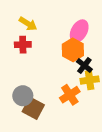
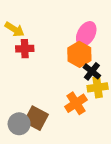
yellow arrow: (28, 24) -> (15, 29), moved
gray circle: (23, 96) -> (19, 124), moved

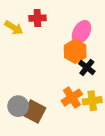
red cross: (25, 49) -> (37, 18), moved
yellow cross: (98, 87) -> (92, 101), moved
gray circle: (19, 124) -> (18, 106), moved

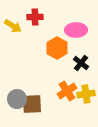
pink ellipse: (82, 32) -> (76, 30), turned 60
orange hexagon: (75, 51) -> (57, 48), moved
brown square: (34, 112) -> (32, 104), turned -30

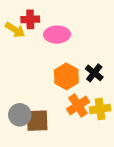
red cross: (35, 17) -> (30, 19), moved
pink ellipse: (76, 30) -> (57, 35), moved
orange hexagon: (57, 48) -> (66, 76), moved

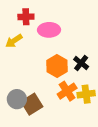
yellow arrow: (15, 30) -> (14, 41), moved, turned 114
brown square: (37, 121) -> (32, 104), turned -30

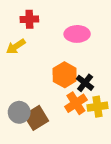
pink ellipse: (49, 30) -> (77, 34), moved
black cross: (81, 63) -> (85, 83), moved

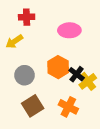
orange cross: (76, 103) -> (68, 107), moved, turned -30
yellow cross: (98, 107) -> (88, 81), moved, turned -30
gray circle: (19, 112) -> (24, 75), moved

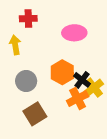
yellow arrow: (14, 42) -> (15, 45), turned 114
orange cross: (68, 107) -> (78, 99), moved, turned 36

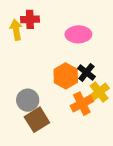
yellow arrow: (15, 45) -> (16, 30), moved
black cross: (82, 80) -> (86, 72), moved
gray circle: (26, 81) -> (28, 100), moved

